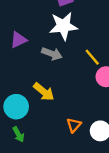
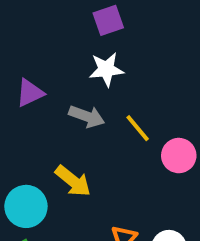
white star: (63, 26) -> (106, 69), size x0.7
yellow line: (92, 57) -> (138, 128), moved

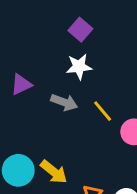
purple square: (108, 20) -> (80, 30), turned -30
yellow arrow: (73, 181) -> (54, 172), moved

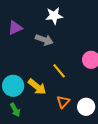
yellow line: (103, 111) -> (59, 71), moved

